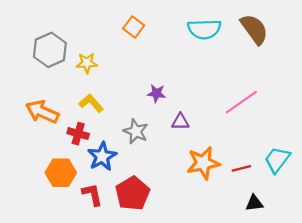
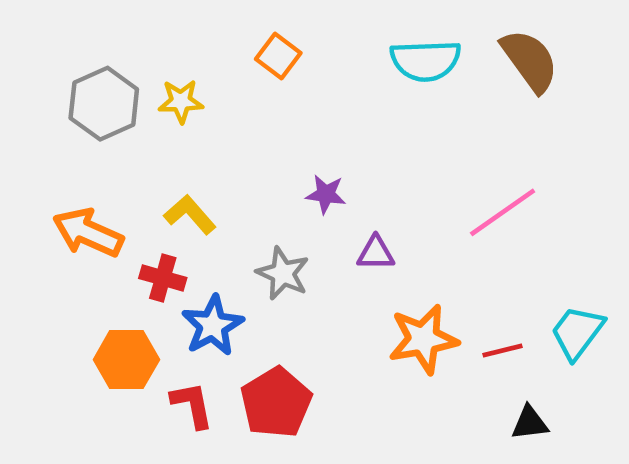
yellow star: (87, 63) -> (181, 101), moved

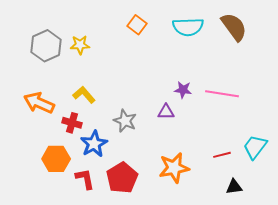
orange square: (278, 56) -> (137, 25), moved
purple star: (326, 194) -> (183, 90), moved
pink line: (503, 212) -> (222, 94), turned 44
orange star: (423, 339) -> (174, 168), moved

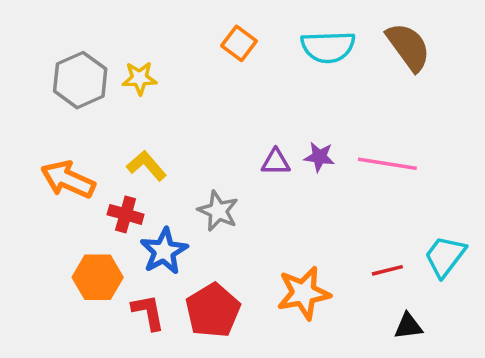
purple triangle: (166, 112) -> (276, 162), moved

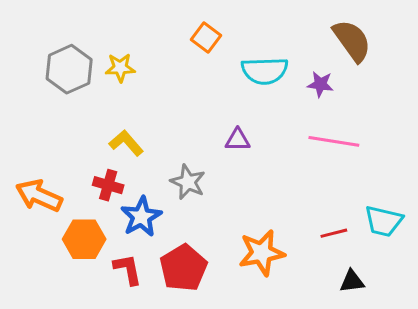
cyan semicircle: (328, 47) -> (265, 71), moved
purple star: (319, 157) -> (320, 84), moved
orange arrow: (68, 180) -> (39, 196), moved
cyan trapezoid: (445, 256) -> (384, 221), turned -114

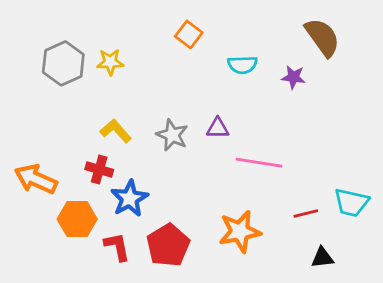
cyan semicircle: (265, 71) -> (242, 65), size x0.7
pink line: (334, 141) -> (259, 163), moved
gray star: (188, 182) -> (172, 135), moved

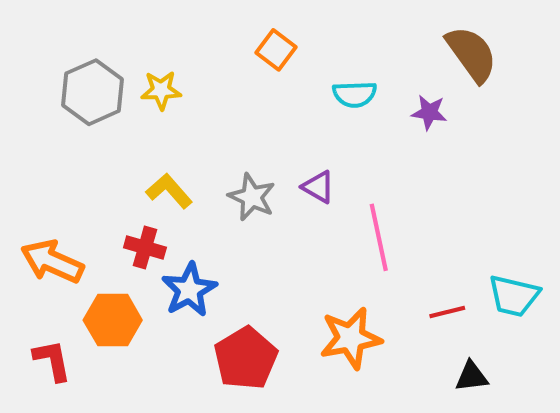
purple triangle: (218, 128) -> (318, 187), turned 30
pink line: (259, 163) -> (379, 237), turned 69
red L-shape: (117, 247) -> (52, 360), moved

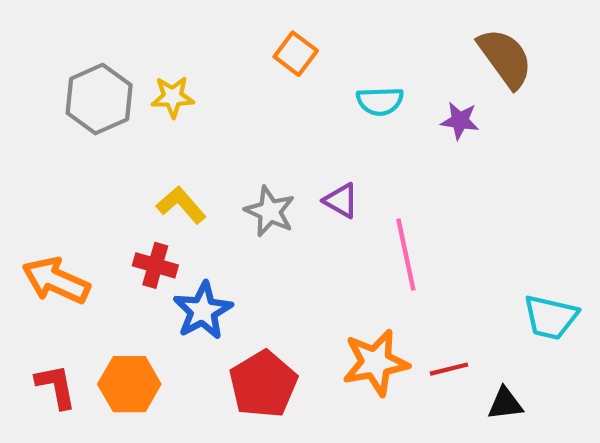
red line: (447, 312) -> (449, 369), moved
orange hexagon: (113, 320) -> (129, 384), moved

